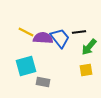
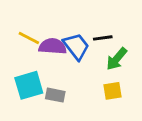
gray rectangle: (43, 82) -> (55, 95), moved

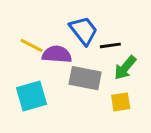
blue trapezoid: (76, 46) -> (84, 31), moved
gray rectangle: (55, 95) -> (85, 78), moved, size x1.5

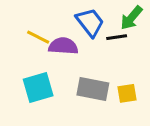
green arrow: (125, 68) -> (131, 18), moved
gray rectangle: (85, 78) -> (93, 89), moved

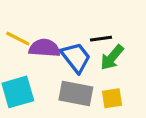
green arrow: (131, 18) -> (112, 57), moved
blue trapezoid: (90, 22) -> (76, 57), moved

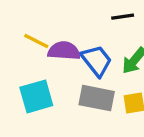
black line: (101, 39) -> (123, 17), moved

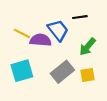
blue trapezoid: (97, 61) -> (58, 30), moved
gray rectangle: (97, 98) -> (62, 72), turned -50

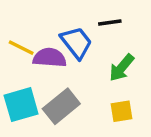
gray rectangle: (62, 72) -> (61, 106), moved

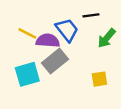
green arrow: (122, 68) -> (107, 38), moved
gray rectangle: (61, 106) -> (55, 61), moved

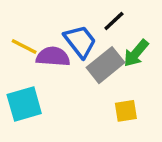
black line: (91, 15) -> (114, 21), turned -35
gray rectangle: (55, 61) -> (105, 65), moved

